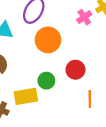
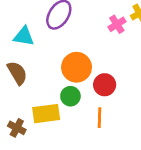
orange circle: (48, 40) -> (77, 67), moved
orange line: (90, 99) -> (100, 118), moved

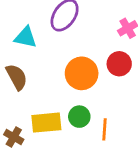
red circle: (105, 85) -> (119, 64), moved
green circle: (70, 96) -> (79, 117), moved

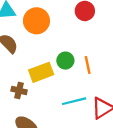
orange circle: (82, 73) -> (36, 21), moved

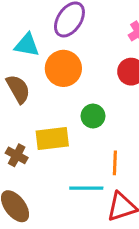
green circle: (65, 61) -> (93, 116), moved
orange line: (88, 65) -> (115, 163), moved

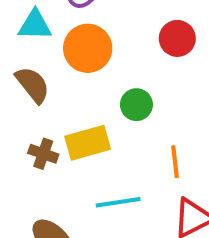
brown cross: (17, 155) -> (43, 154), moved
cyan line: (86, 188) -> (118, 202), moved

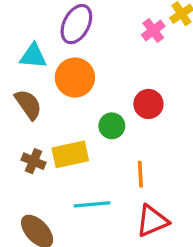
red circle: (177, 38) -> (148, 104), moved

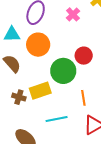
pink cross: (153, 31) -> (73, 14), moved
green circle: (112, 126) -> (63, 71), size x1.6

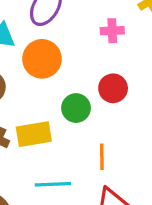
pink cross: (73, 14) -> (112, 31), moved, turned 32
green circle: (63, 71) -> (76, 108), size x0.7

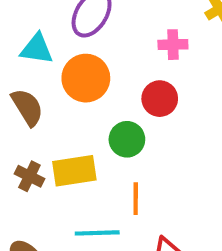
red circle: (113, 88) -> (160, 99), moved
orange line: (102, 157) -> (136, 199), moved

